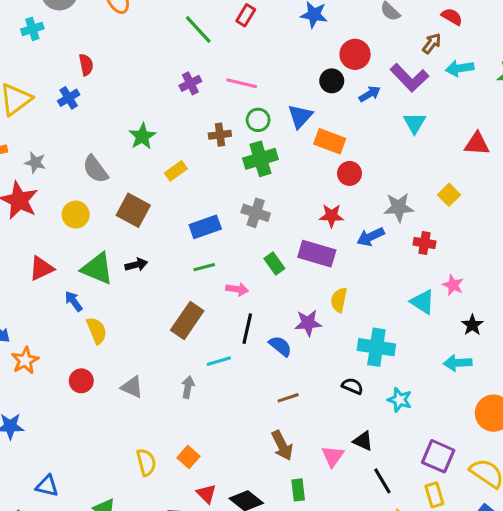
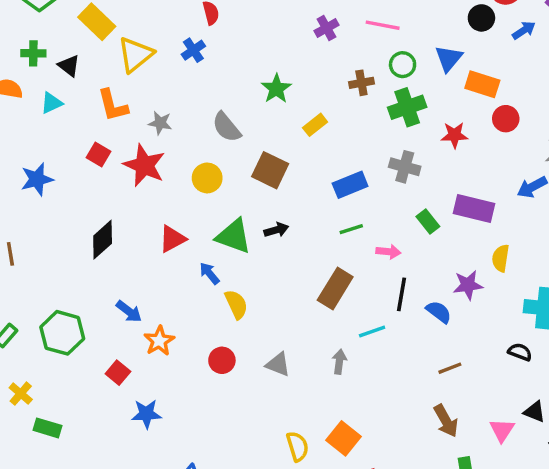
red star: (331, 216) -> (454, 135), moved
orange square: (188, 457) -> (344, 438), size x1.4

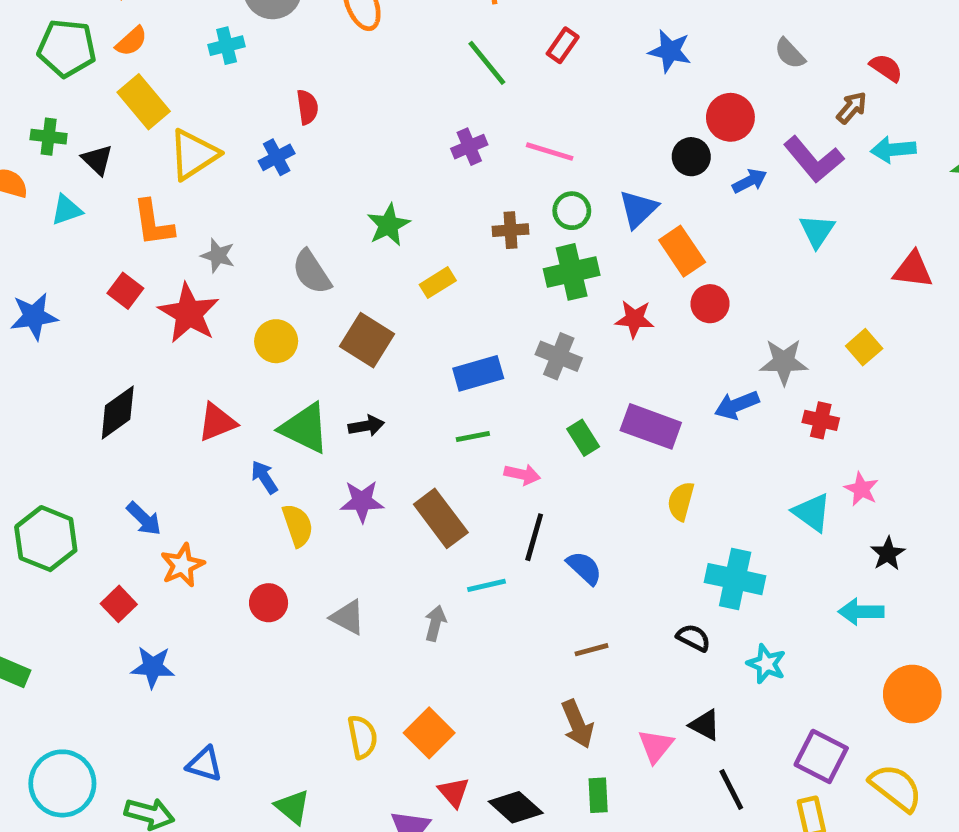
orange rectangle: (482, 84) -> (682, 251), turned 32
purple star: (468, 285) -> (362, 501), moved
brown rectangle: (335, 288) -> (441, 518), turned -75

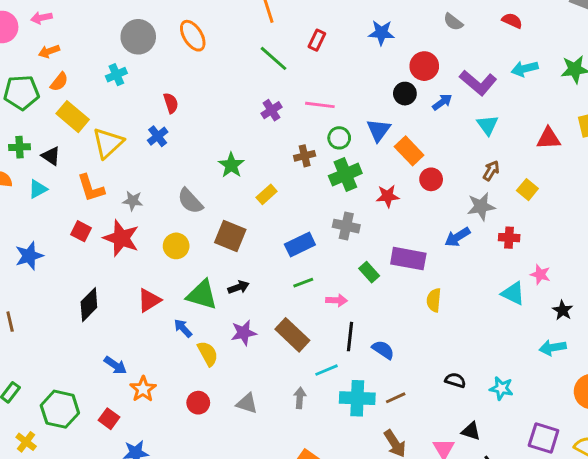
brown arrow: (852, 108) -> (491, 171), moved
green hexagon: (46, 539) -> (60, 409), moved
cyan cross: (735, 579) -> (357, 398), moved

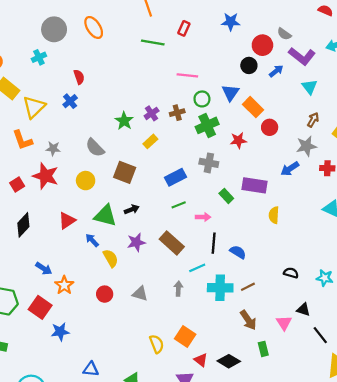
gray semicircle: (453, 22) -> (284, 34), moved
green line: (273, 58) -> (153, 42), turned -30
purple cross: (271, 110) -> (152, 113), moved
red square: (81, 231) -> (17, 185), moved, turned 32
red square: (109, 419) -> (40, 307), size x1.5

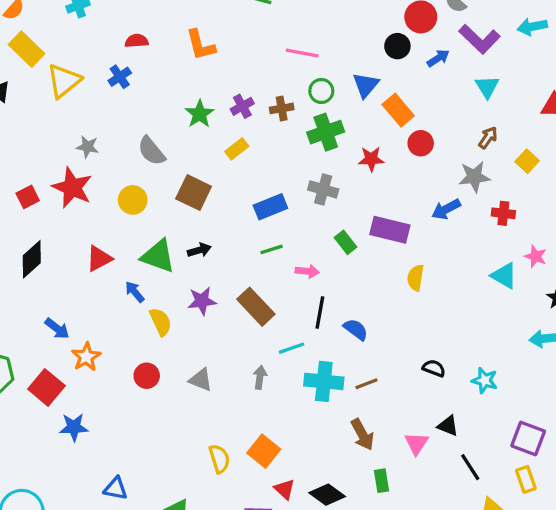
red semicircle: (79, 77) -> (137, 41), turned -80
orange L-shape: (22, 140) -> (201, 45), moved

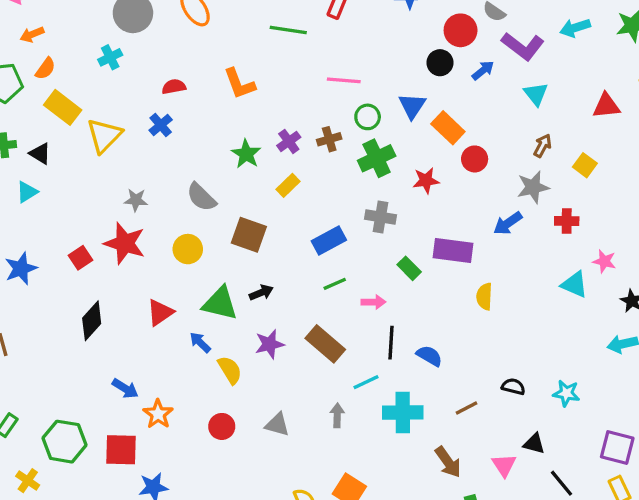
brown line: (366, 384) -> (466, 408), moved
red square: (46, 387) -> (121, 450), turned -32

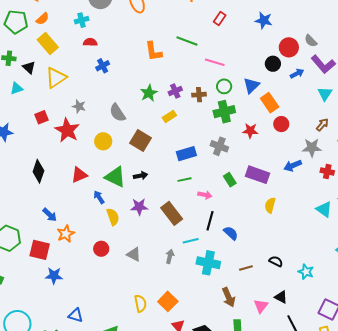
green line: (288, 30) -> (187, 41), moved
red semicircle: (174, 87) -> (90, 42), moved
yellow triangle: (104, 136) -> (56, 78), moved
red square: (81, 258) -> (42, 117), moved
black diamond: (92, 321) -> (38, 171), turned -35

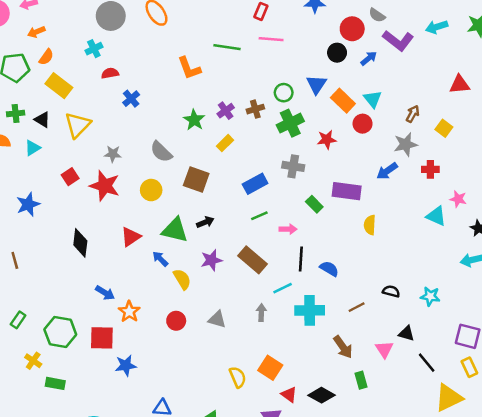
pink line: (215, 62) -> (271, 39), moved
cyan triangle: (325, 94) -> (373, 99), moved

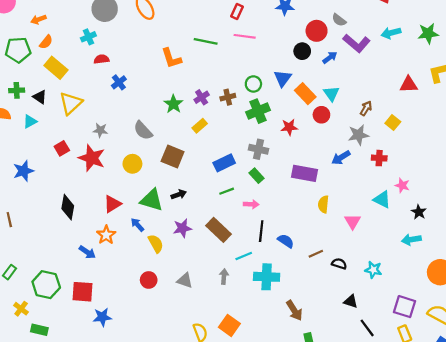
green rectangle: (314, 204) -> (256, 176), moved
brown line: (357, 307) -> (316, 254), moved
orange star: (129, 312) -> (106, 235), moved
pink triangle: (384, 349) -> (353, 222), moved

